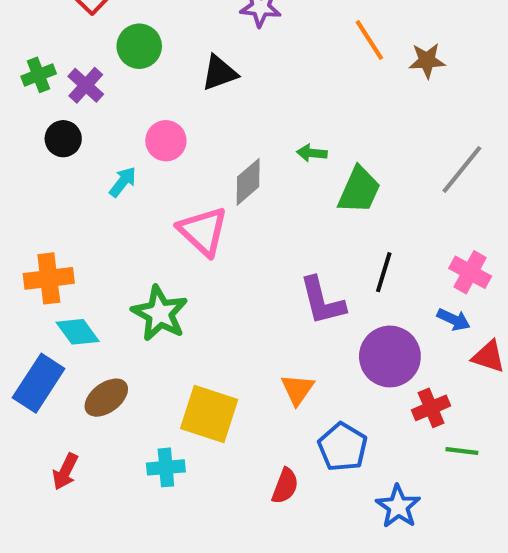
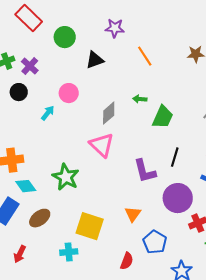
orange line: (369, 40) -> (145, 56), moved
green circle: (139, 46) -> (65, 37), moved
pink triangle: (203, 231) -> (102, 145), moved

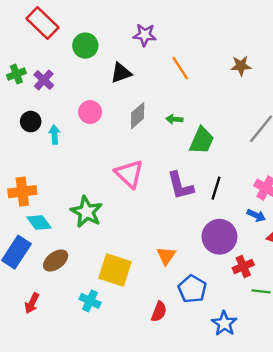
black circle: (19, 92) -> (31, 122), moved
cyan arrow: (48, 113) -> (54, 135), moved, turned -42
gray diamond: (109, 113) -> (138, 116), moved
purple L-shape: (145, 171) -> (180, 186), moved
cyan cross: (69, 252) -> (90, 301), turned 30

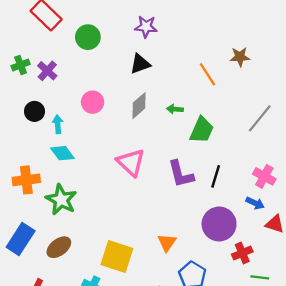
orange line: (180, 68) -> (207, 74), moved
black triangle: (121, 73) -> (140, 64), moved
green star: (86, 212) -> (61, 200), moved
cyan diamond: (39, 222) -> (62, 153), moved

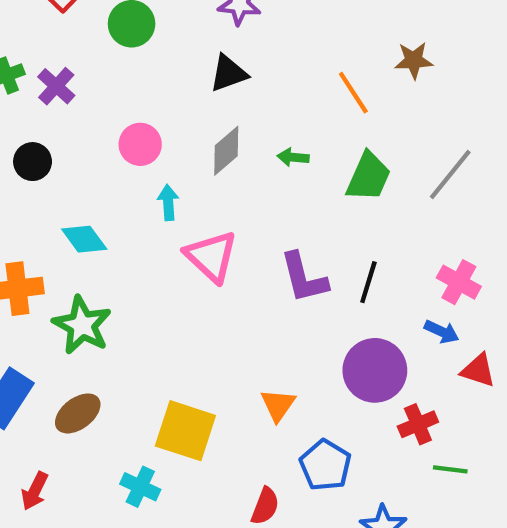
cyan arrow: (58, 124) -> (168, 202), moved
green trapezoid: (202, 130) -> (368, 177), moved

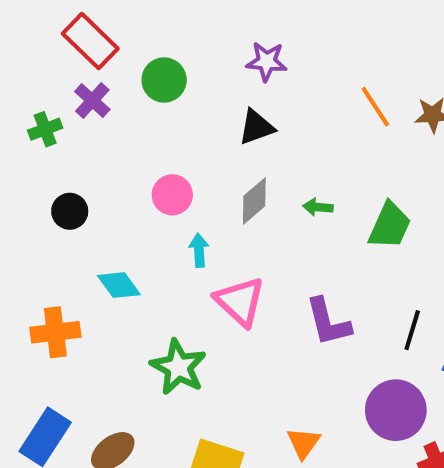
purple cross: (56, 86) -> (92, 100), moved
orange line: (353, 93) -> (375, 107), moved
black line: (368, 282) -> (412, 330), moved
green star: (82, 325) -> (178, 367), moved

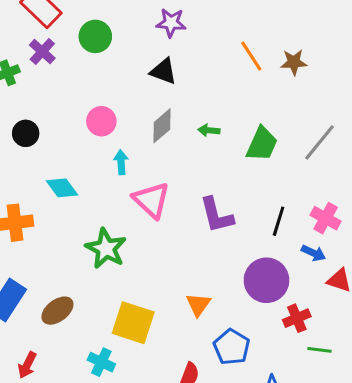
black triangle: (256, 127) -> (163, 71), turned 40

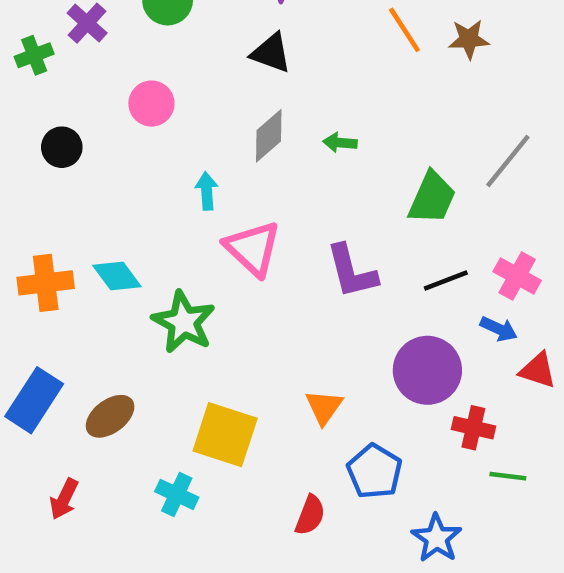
pink circle: (101, 121) -> (151, 104), moved
green trapezoid: (262, 144) -> (432, 198), moved
cyan diamond: (62, 188) -> (117, 276), moved
black line: (279, 221) -> (446, 281), turned 52
red cross: (297, 318) -> (473, 428), turned 36

